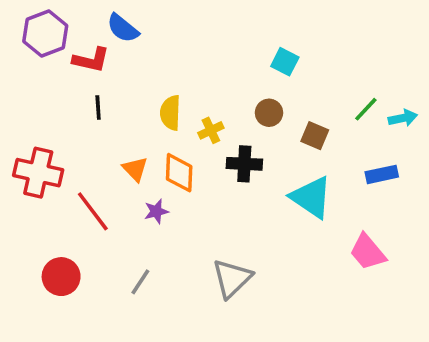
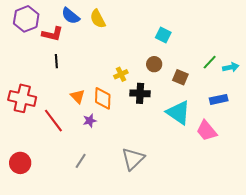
yellow semicircle: (170, 113) -> (98, 19), moved, turned -30
pink trapezoid: (368, 252) -> (207, 131), moved
red circle: (61, 277) -> (20, 163), moved

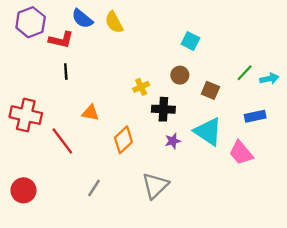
orange triangle: (78, 96) -> (91, 113), turned -35
orange diamond: (103, 98) -> (123, 140), moved, turned 45
purple star: (90, 121) -> (173, 141), moved

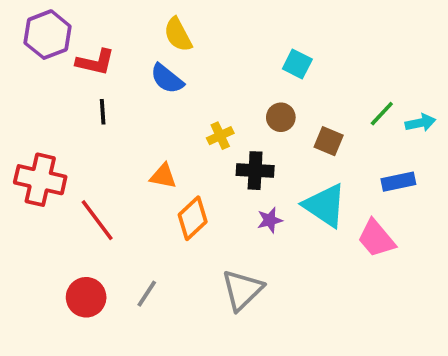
blue semicircle: (82, 19) -> (167, 79), moved
orange triangle: (91, 113) -> (163, 176), moved
red circle: (23, 190) -> (86, 297), moved

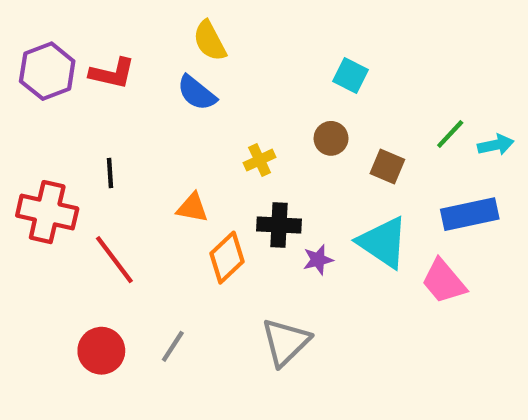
purple hexagon: (48, 35) -> (47, 71), moved
black line: (103, 112) -> (110, 173), moved
black cross: (255, 171) -> (279, 225), moved
blue rectangle: (398, 182) -> (470, 214), size x1.4

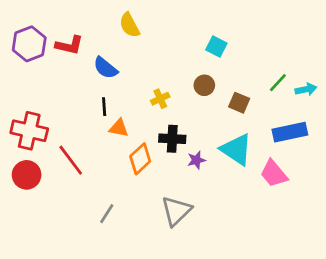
blue semicircle: (197, 93) -> (105, 68), moved
black line: (110, 173) -> (104, 107), moved
red circle: (101, 351) -> (27, 175), moved

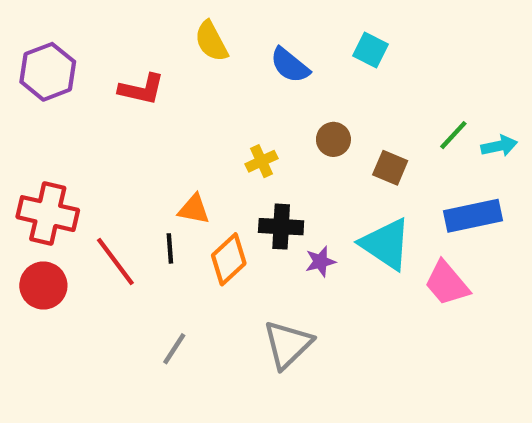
red L-shape: (69, 45) -> (142, 89), moved
cyan square: (216, 47) -> (371, 50), moved
blue semicircle: (105, 68) -> (290, 65), moved
black line: (104, 107) -> (170, 248), moved

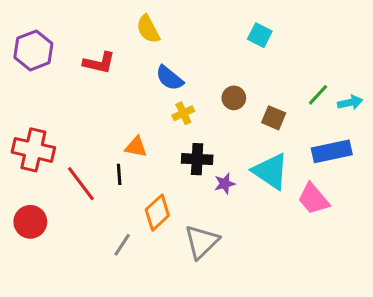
blue semicircle: (290, 65) -> (170, 78), moved
orange diamond: (229, 259) -> (157, 213), moved
red circle: (43, 285) -> (30, 222), moved

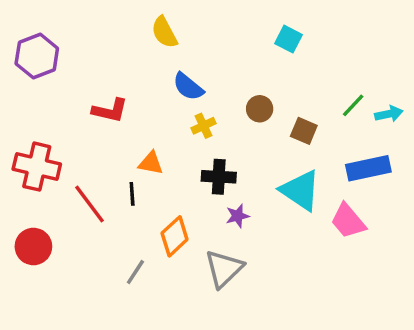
red L-shape: (99, 63) -> (110, 110), moved
purple star: (225, 184) -> (237, 216), moved

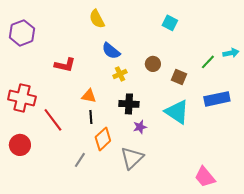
cyan arrow: (389, 114) -> (231, 53), moved
black line: (132, 194) -> (91, 117), moved
pink trapezoid: (348, 221) -> (205, 177), moved

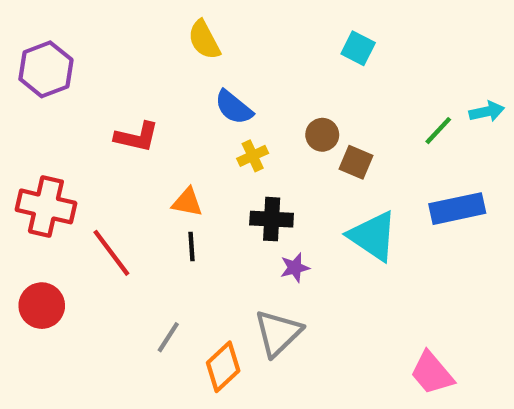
brown square: (179, 77) -> (356, 162), moved
orange diamond: (103, 139) -> (223, 367), moved

